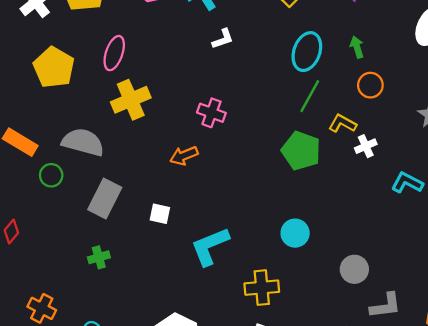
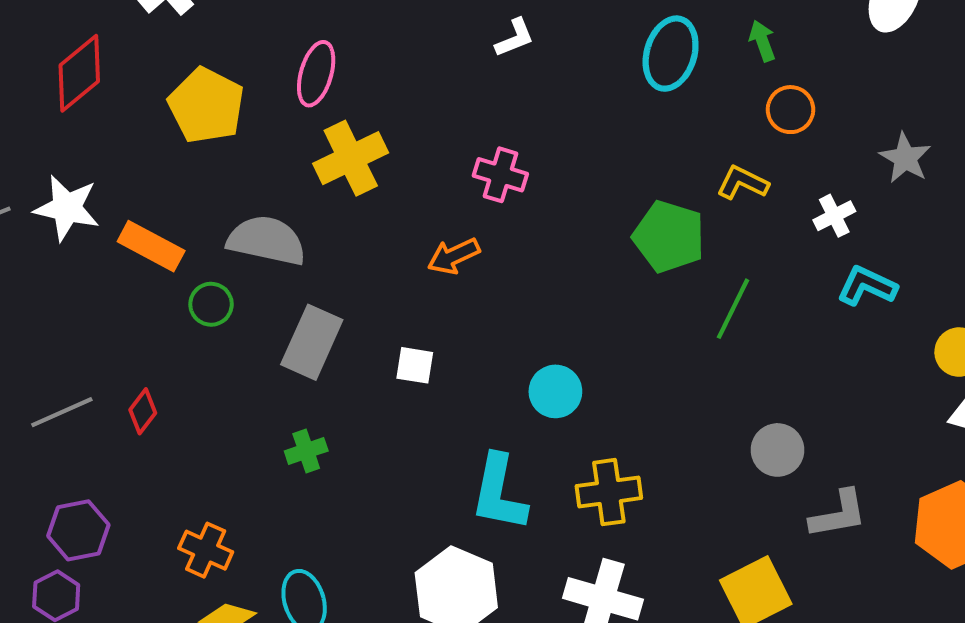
green line: (310, 96) -> (733, 309), moved
white cross: (366, 146) -> (834, 216), moved
cyan circle: (295, 233) -> (555, 391), moved
cyan L-shape: (210, 246) -> (499, 493), moved, turned -54

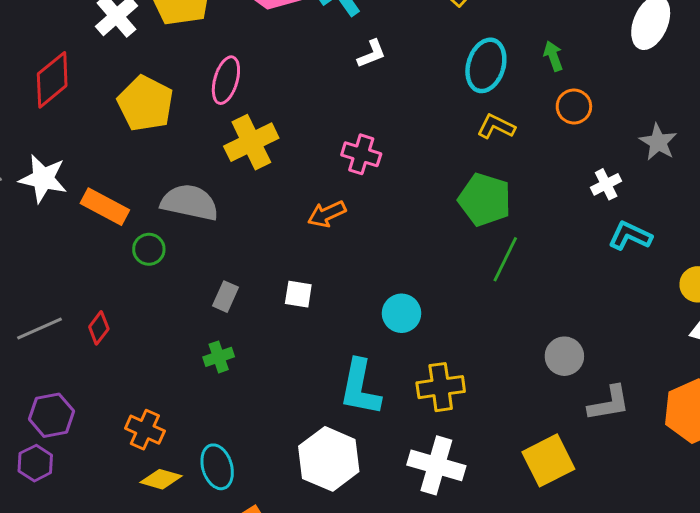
yellow L-shape: (742, 183) -> (496, 126), moved
green line: (733, 309) -> (505, 259), moved
gray rectangle: (312, 342) -> (226, 297), moved, size x0.6

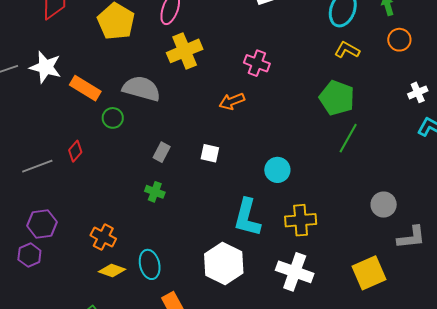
red diamond: (99, 328) -> (75, 151), moved
green cross: (219, 357) -> (155, 192), turned 36

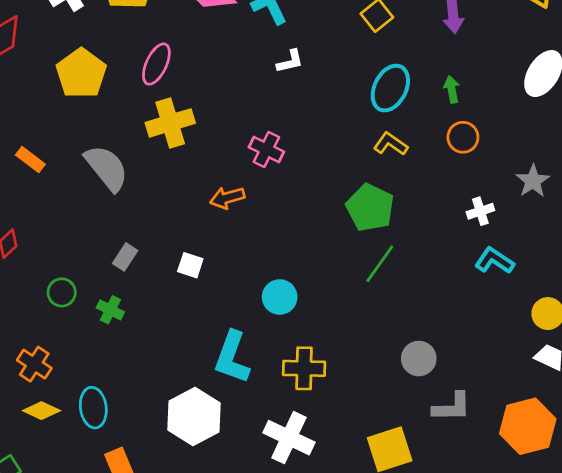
orange rectangle: (85, 88) -> (30, 160), size x0.7
gray semicircle: (141, 89) -> (107, 168), turned 30
green circle: (113, 118) -> (62, 292), moved

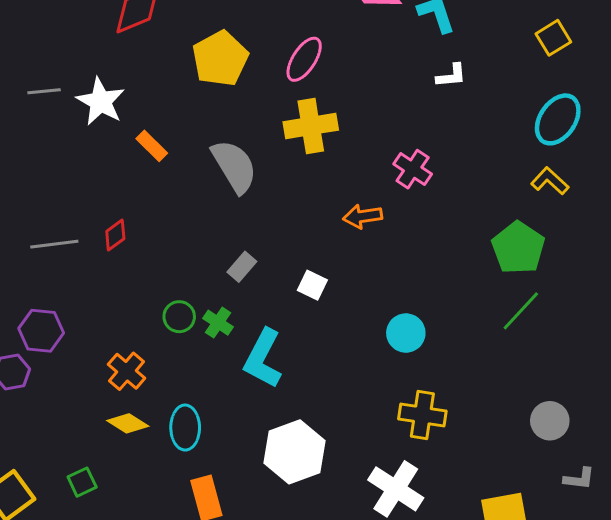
green circle: (62, 292) -> (179, 317), moved
cyan L-shape: (232, 357) -> (263, 359), moved
gray L-shape: (452, 407) -> (579, 479), size x0.7

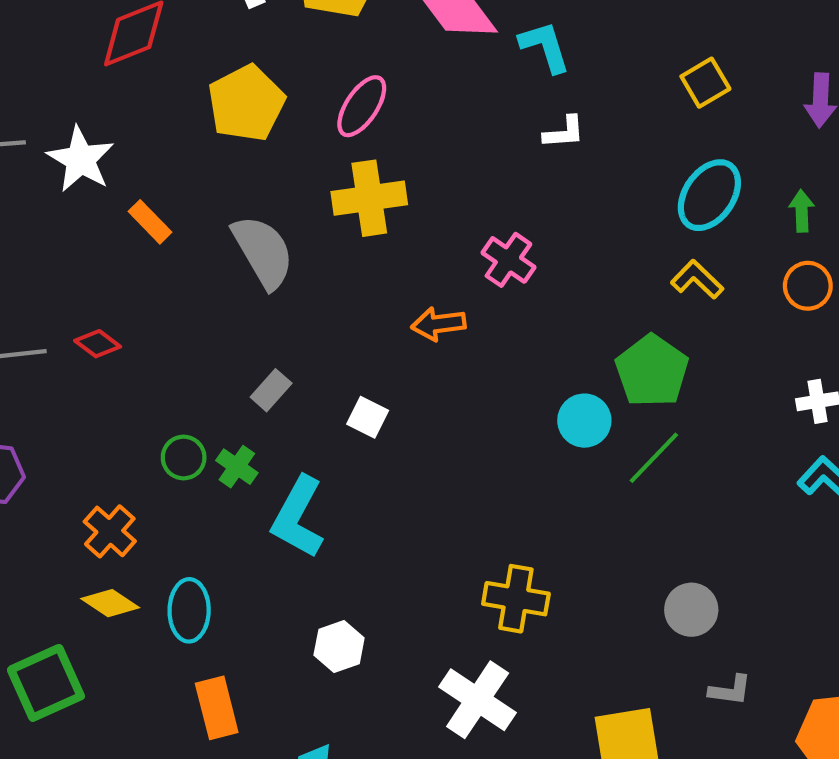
red diamond: (115, 235) -> (98, 344), turned 72
cyan circle: (406, 333) -> (584, 421), moved
white hexagon: (294, 452) -> (339, 647), size x0.6
green square: (82, 482) -> (46, 683), size x1.8

